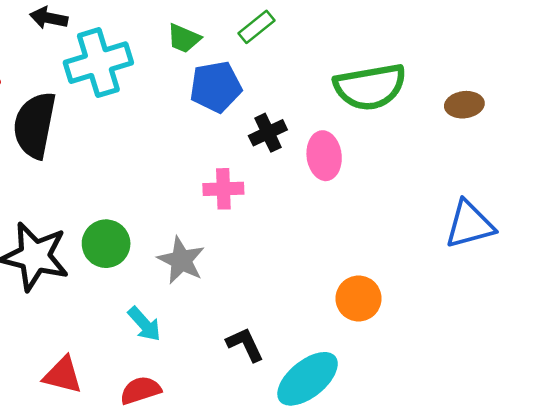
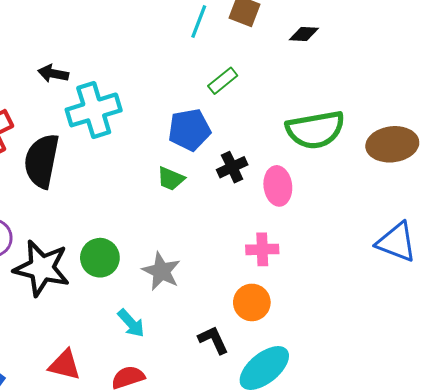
green trapezoid: (184, 38) -> (171, 179), moved
brown ellipse: (464, 105) -> (392, 144), size x1.6
pink cross: (223, 189) -> (262, 249), moved
blue triangle: (469, 225) -> (396, 242), turned 36
orange circle: (359, 298) -> (252, 302), moved

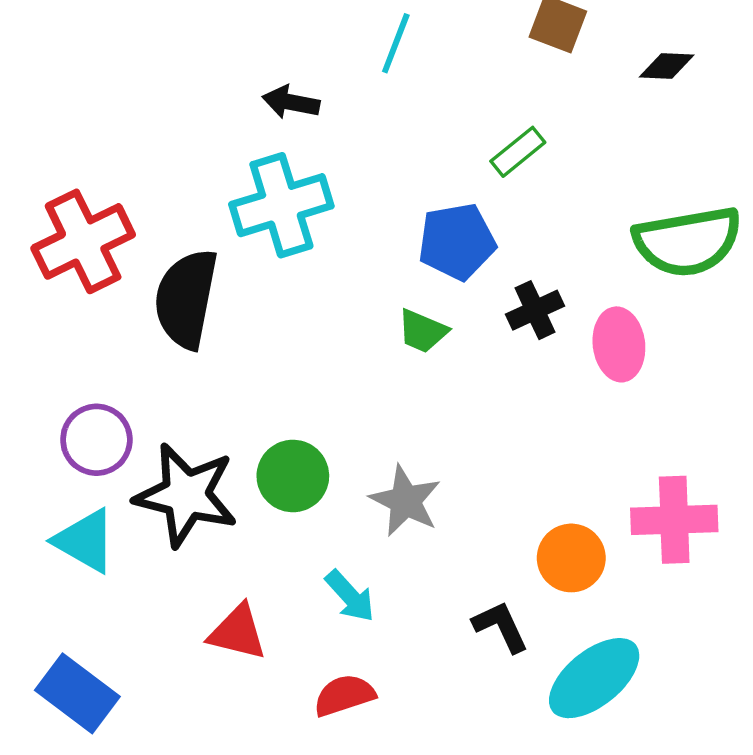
cyan line: (199, 22) -> (396, 43), moved
black arrow: (53, 74) -> (291, 102), moved
pink cross: (262, 249) -> (674, 520), moved, size x1.4
red triangle: (65, 365) -> (238, 632), moved

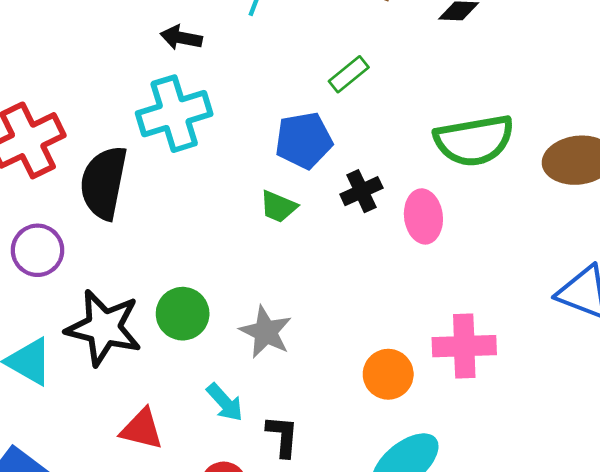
purple circle: (96, 440) -> (38, 250), moved
black L-shape: (501, 627) -> (283, 436), moved, turned 30

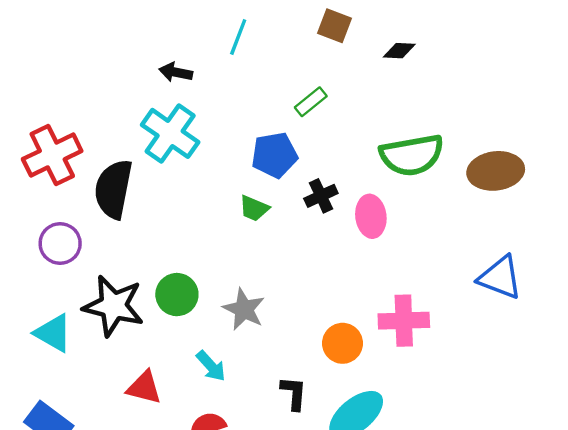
cyan cross: (174, 114) -> (170, 133), turned -38
black L-shape: (283, 436) -> (294, 393), moved

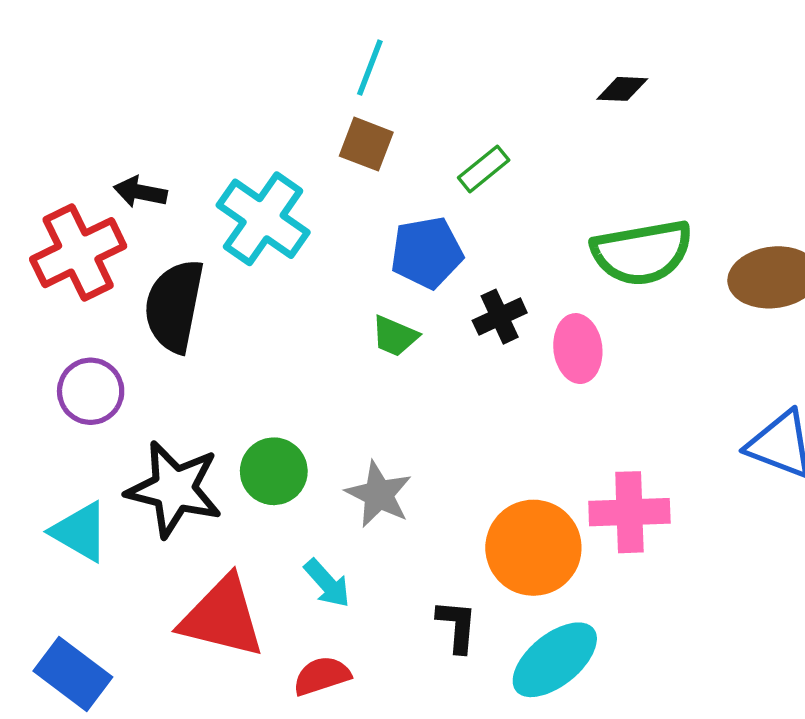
brown square: (335, 26) -> (366, 144), moved
black arrow: (176, 72) -> (140, 192), moved
orange circle: (343, 343) -> (533, 548), size x1.5
red triangle: (144, 388) -> (222, 617), size x1.6

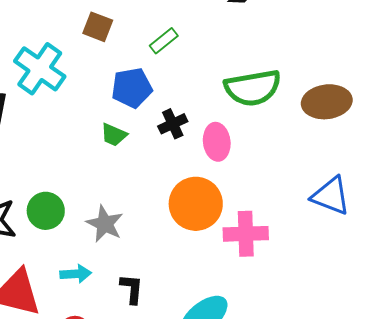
orange circle: (533, 548) -> (196, 204), moved
cyan arrow: (327, 583) -> (76, 274), turned -52
black L-shape: (457, 626) -> (132, 289), moved

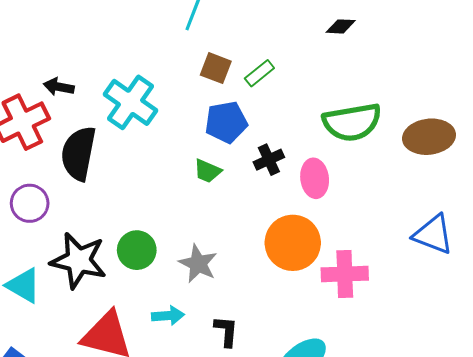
brown square: (98, 27) -> (216, 68), moved

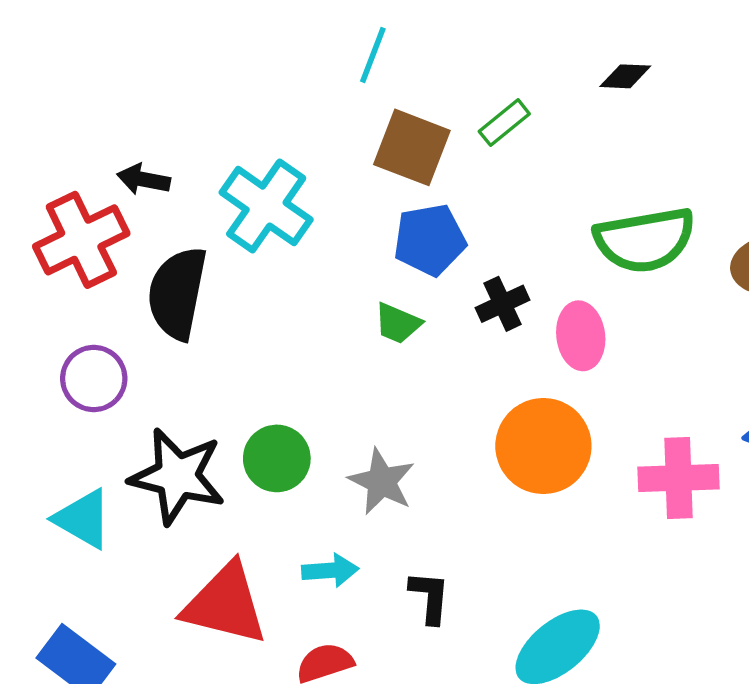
brown square: (216, 68) -> (412, 147), size x1.4
green rectangle: (259, 73) -> (504, 123), moved
pink cross: (345, 274) -> (678, 478), moved

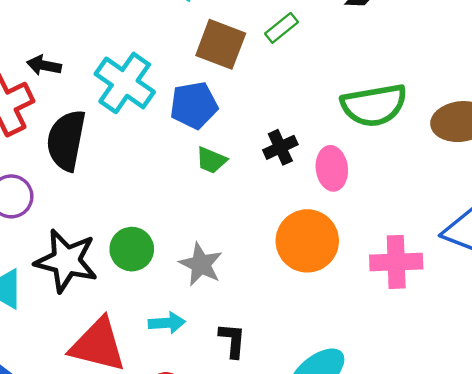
blue pentagon: (430, 240) -> (194, 105), moved

